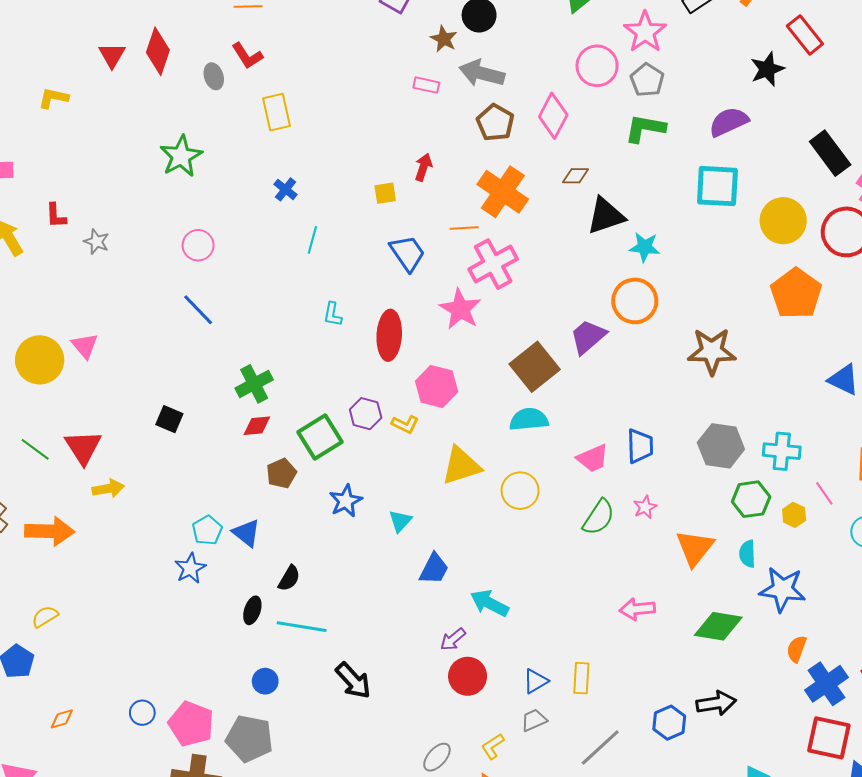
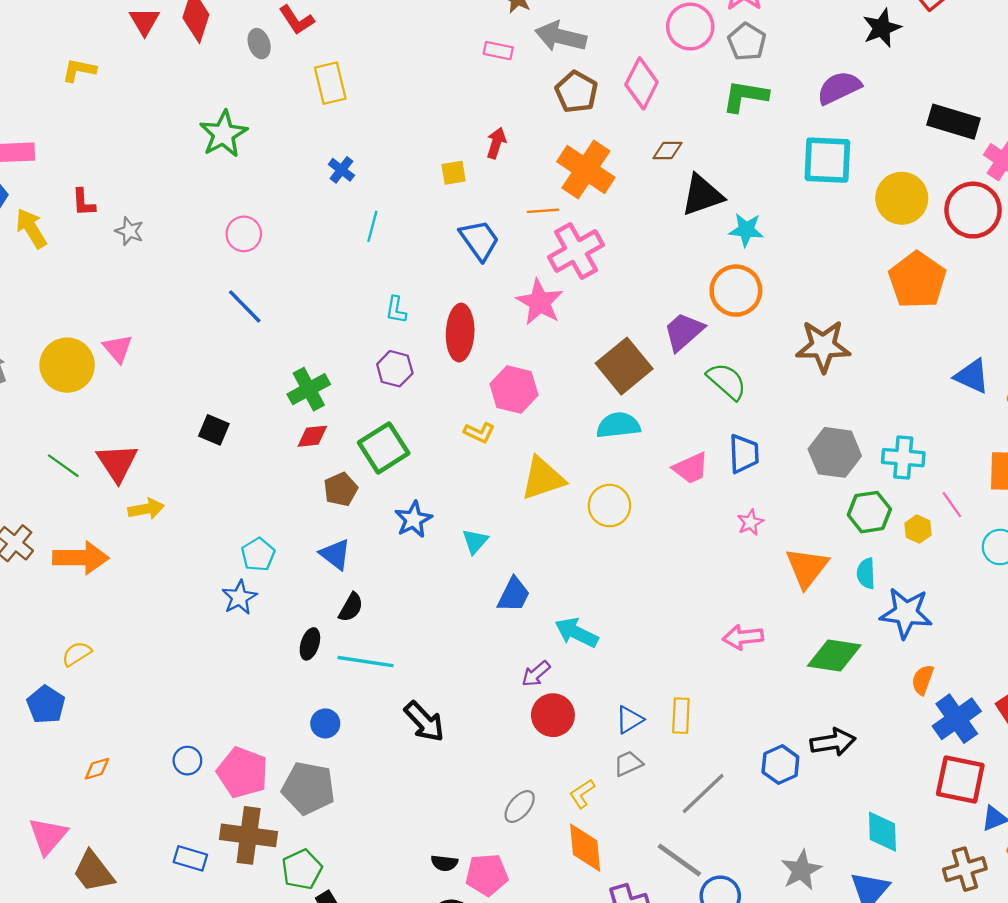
black rectangle: (830, 153) -> (954, 122), turned -36
purple hexagon: (366, 414) -> (395, 369), moved
green semicircle: (599, 517) -> (727, 381), moved, turned -81
blue triangle: (246, 533) -> (335, 554), moved

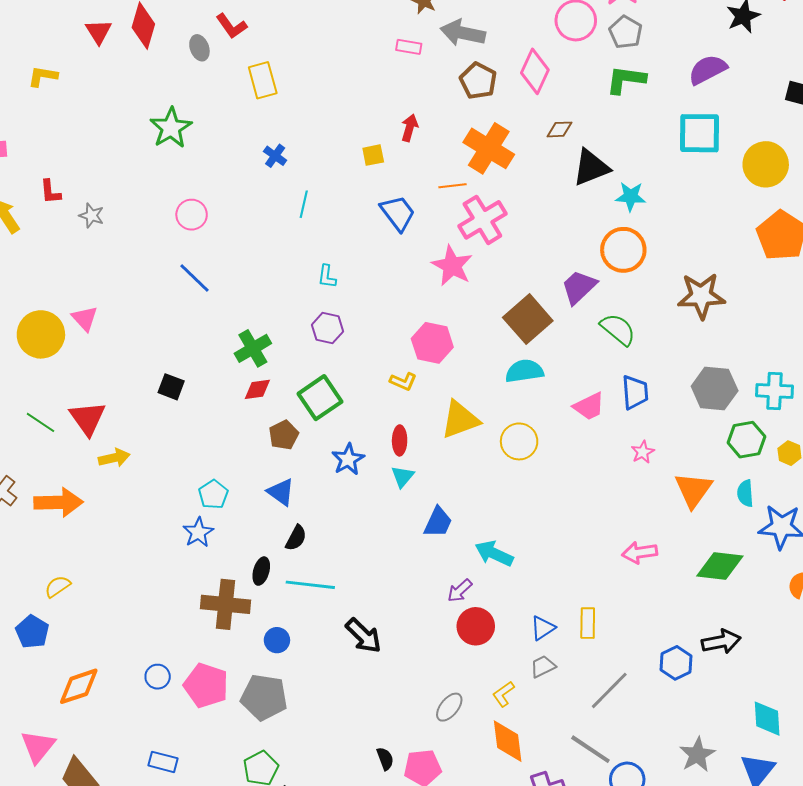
red ellipse: (460, 333) -> (400, 440), moved, size x0.6
orange diamond: (97, 769) -> (79, 686), size x1.8
brown cross: (249, 835) -> (225, 604), moved
black semicircle: (444, 863) -> (385, 759), turned -115

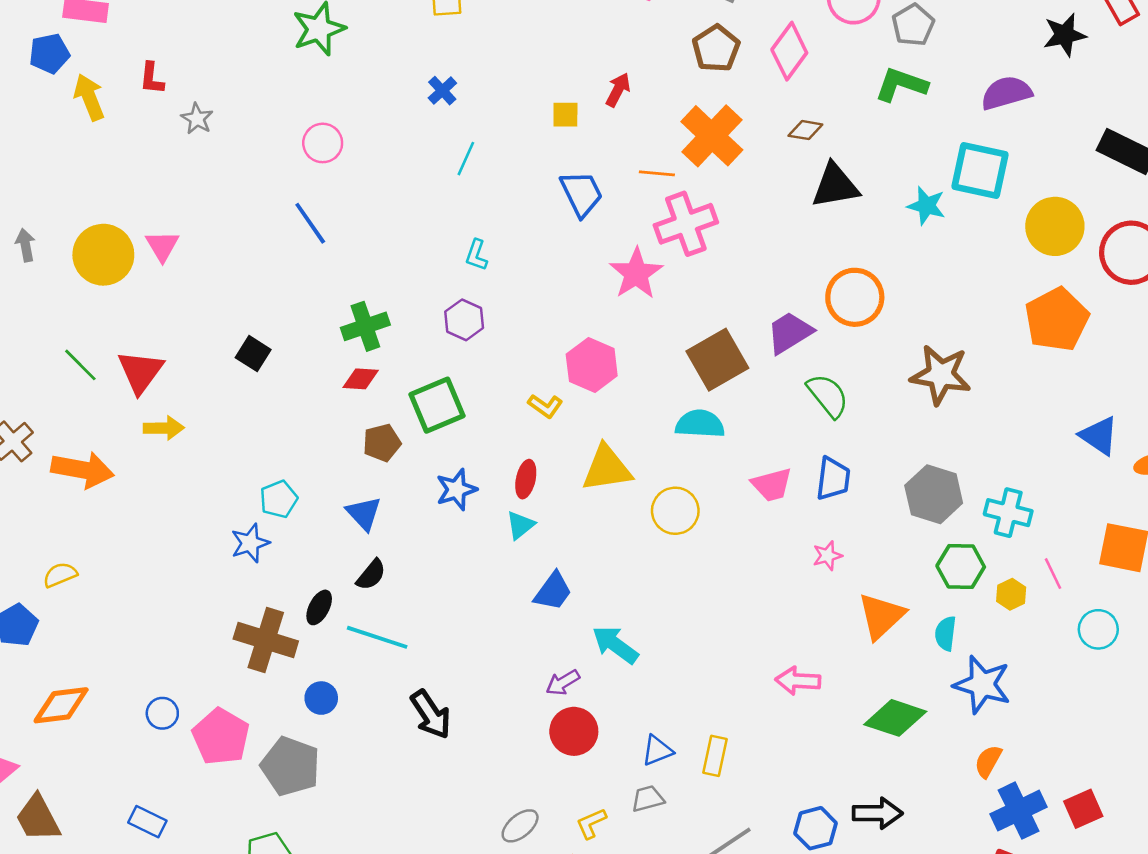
cyan star: (631, 196) -> (926, 206), moved

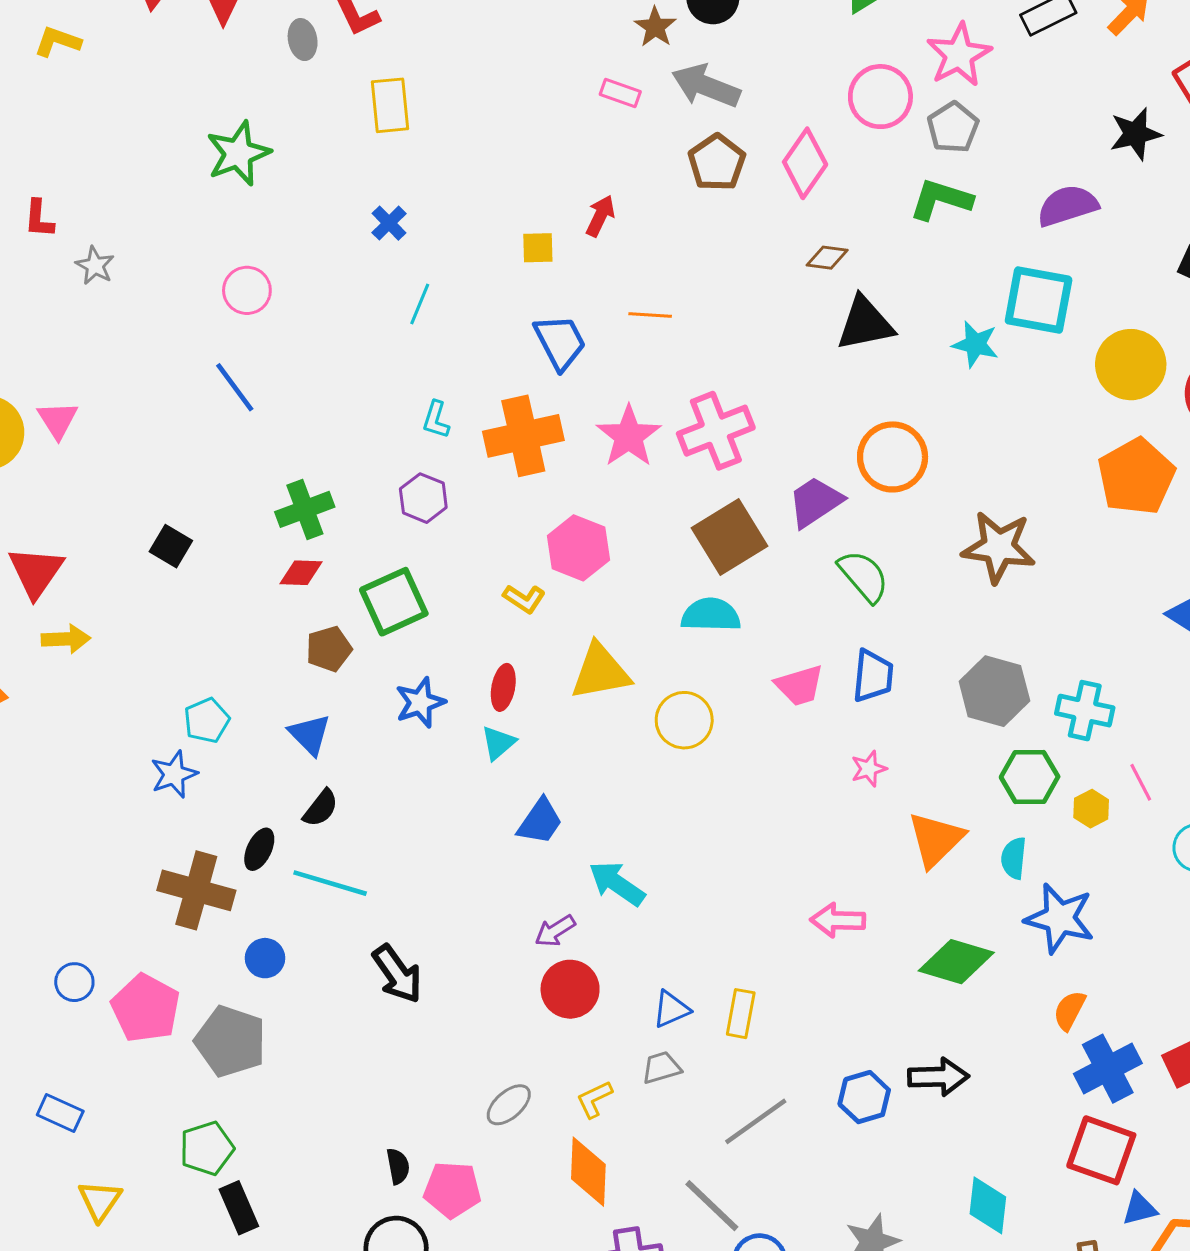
orange cross: (712, 136) -> (523, 436), moved, turned 36
pink cross: (686, 224) -> (716, 431), moved

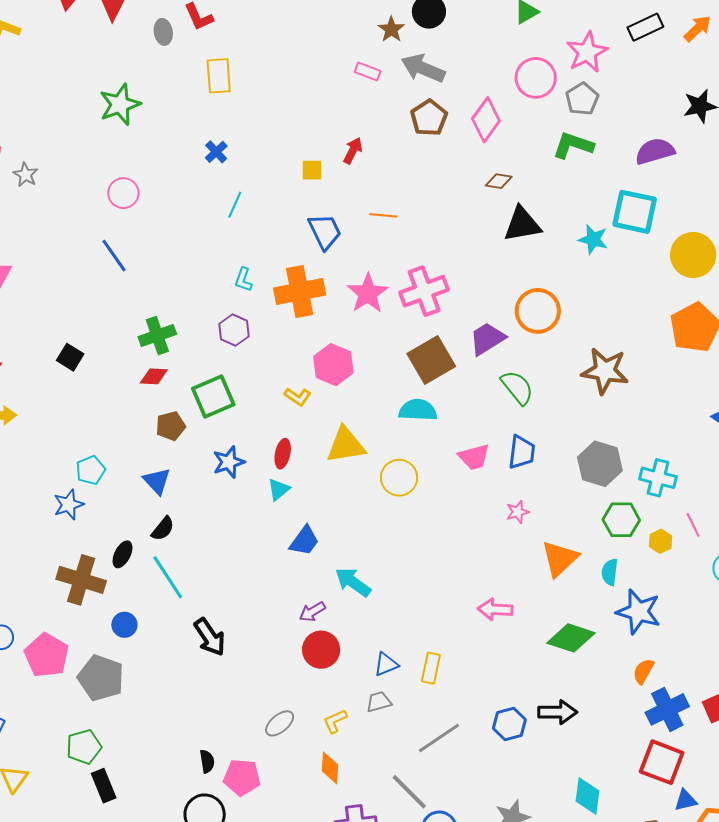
cyan line: (330, 883) -> (168, 577), turned 39
orange diamond: (588, 1172) -> (330, 768), size x0.7

